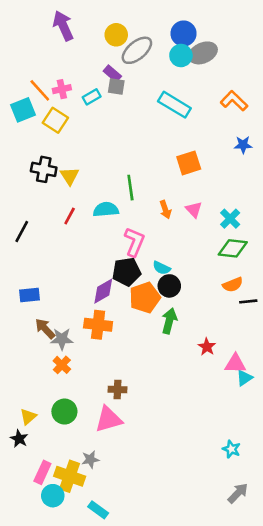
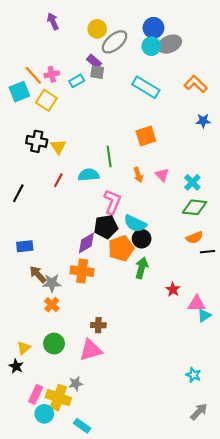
purple arrow: (63, 26) -> (53, 21), size x0.7
orange square: (189, 163) -> (146, 136), moved
cyan semicircle: (162, 268) -> (135, 224), size x1.5

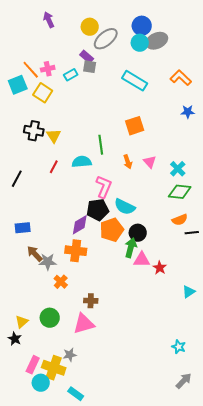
black circle: (142, 239) -> (138, 233), moved
pink triangle: (197, 304) -> (142, 260), moved
orange cross: (52, 305) -> (61, 282), moved

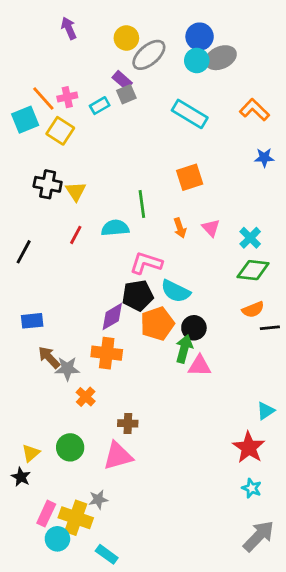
gray square: (90, 67) -> (126, 94), turned -32
pink L-shape: (104, 187) -> (146, 263), turned -95
red star: (160, 268) -> (249, 447), moved, size x1.6
gray arrow: (184, 381) -> (259, 536), size x1.4

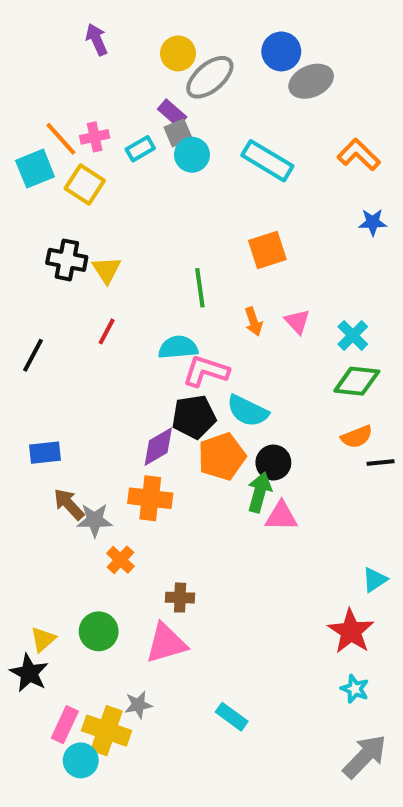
cyan circle: (197, 61) -> (192, 155), moved
cyan semicircle: (115, 228) -> (178, 347), moved
black star: (21, 477) -> (29, 673), size x1.4
cyan rectangle: (107, 554) -> (232, 717), moved

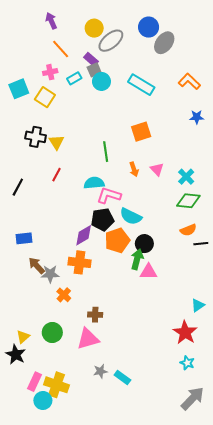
gray ellipse: (311, 81) -> (164, 43), turned -30
orange line: (61, 139) -> (61, 49), moved
gray star: (138, 705) -> (100, 371), moved

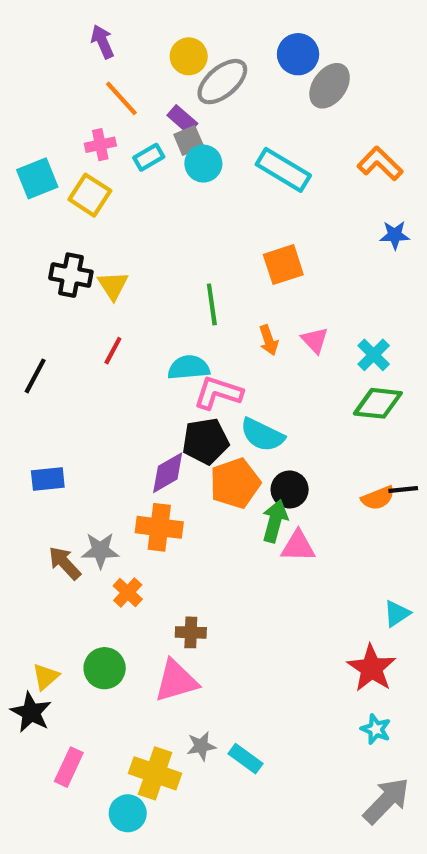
orange semicircle: (188, 230) -> (378, 498), moved
brown arrow: (37, 266) -> (65, 563), moved
yellow cross: (56, 385) -> (155, 773), moved
cyan circle: (43, 401) -> (128, 813), moved

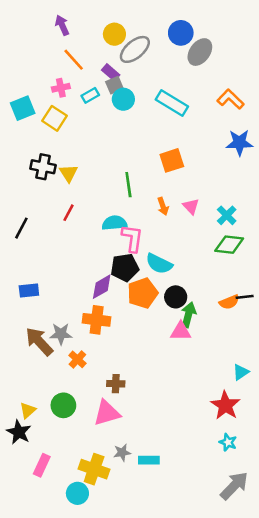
blue star: (395, 235) -> (239, 143), size x1.5
pink L-shape: (218, 393) -> (132, 238), turned 80
green arrow: (275, 521) -> (188, 315), moved
brown arrow: (65, 563) -> (39, 342), size x1.4
cyan rectangle: (245, 759) -> (149, 460), turned -36

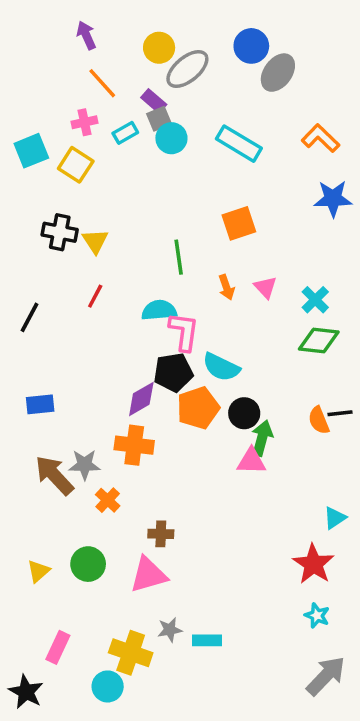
orange semicircle: (229, 302) -> (319, 420), turned 90
black star: (19, 432) -> (26, 692), moved

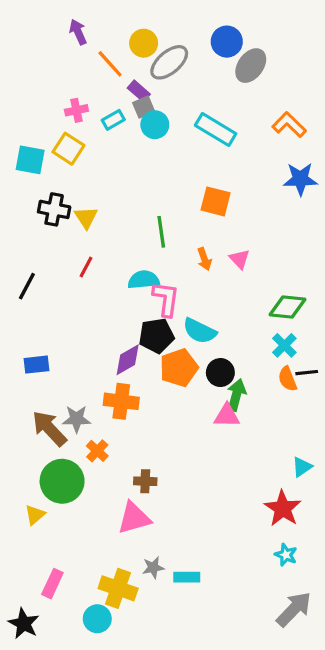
orange line: (102, 83) -> (110, 64), moved
cyan square: (31, 151) -> (30, 160), moved, turned 32
orange square: (239, 223) -> (216, 201), turned 32
cyan cross: (315, 300) -> (284, 345), moved
green circle: (88, 564) -> (62, 481), moved, size x1.4

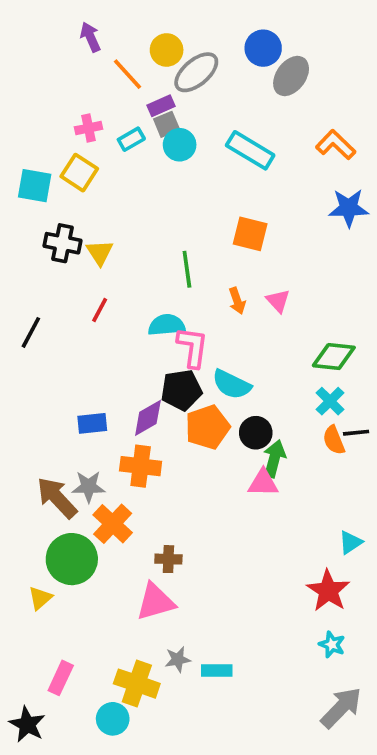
purple rectangle: (139, 91) -> (161, 106), turned -65
blue rectangle: (36, 365) -> (92, 423), moved
orange cross: (97, 451) -> (113, 524), size x1.5

